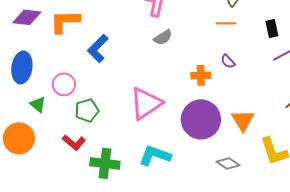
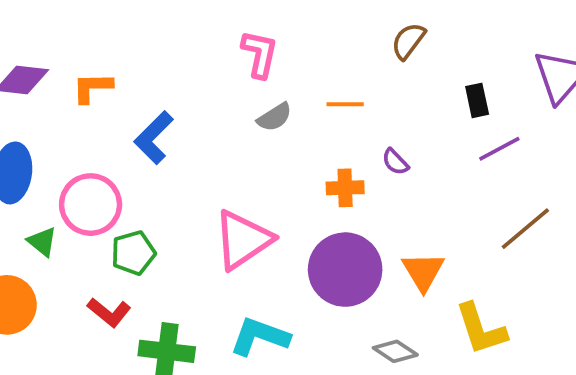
orange L-shape: (65, 21) -> (92, 87), size x0.7
orange line: (226, 23) -> (345, 104), moved
pink circle: (64, 84) -> (91, 205), size x1.4

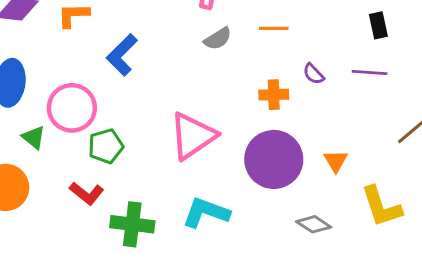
purple line: (499, 149) -> (370, 73), moved, turned 32
orange triangle: (423, 271) -> (336, 161), size x0.7

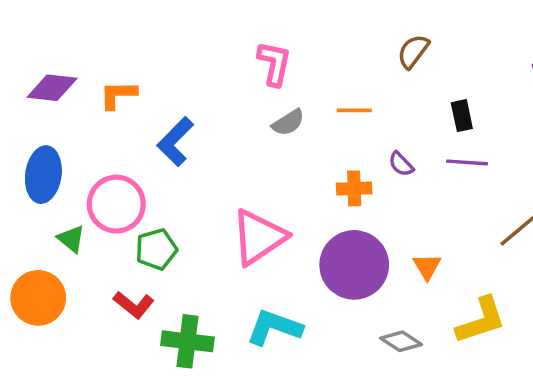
black rectangle: (378, 25) -> (462, 116), moved
yellow L-shape: (381, 207) -> (481, 320), turned -90

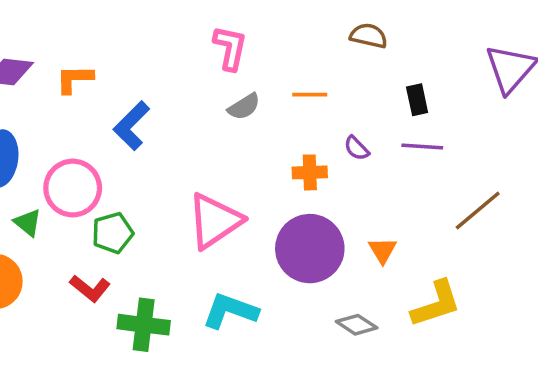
brown semicircle: (413, 51) -> (369, 36), turned 66

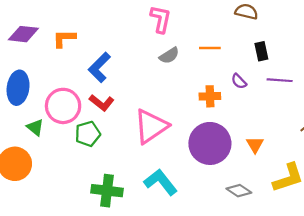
black rectangle: (417, 100) -> (261, 51), moved
red L-shape: (90, 288) -> (102, 103), moved
cyan L-shape: (230, 311) -> (161, 182), turned 32

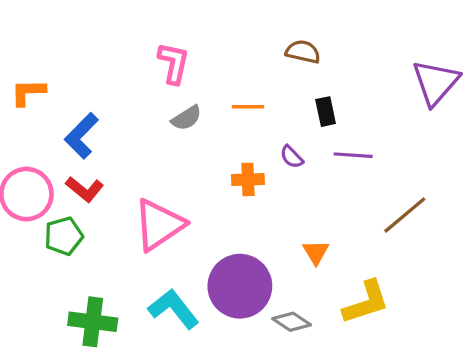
purple circle: (210, 143) -> (240, 286), moved

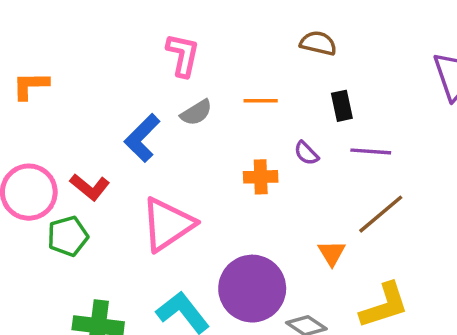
blue L-shape: (81, 136) -> (142, 138), moved
brown line: (405, 215) -> (381, 214), moved

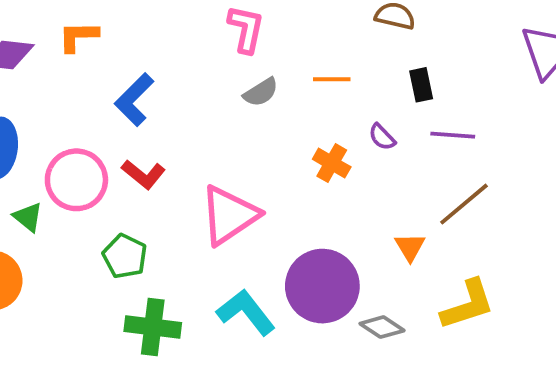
orange L-shape: (31, 85) -> (78, 36), moved
blue L-shape: (142, 138) -> (134, 100), moved
orange cross: (261, 177) -> (332, 163), turned 32
green pentagon: (68, 236) -> (125, 256), moved, turned -30

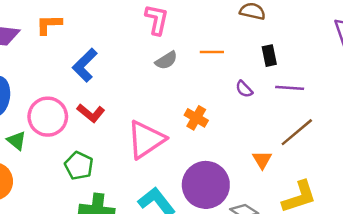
orange cross: (332, 163) -> (196, 118), moved

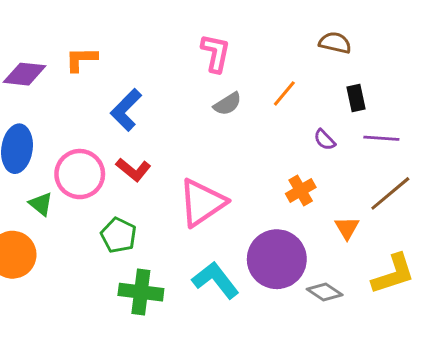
orange line: (212, 52) -> (284, 93), turned -50
orange cross: (196, 118) -> (301, 191), moved, turned 30

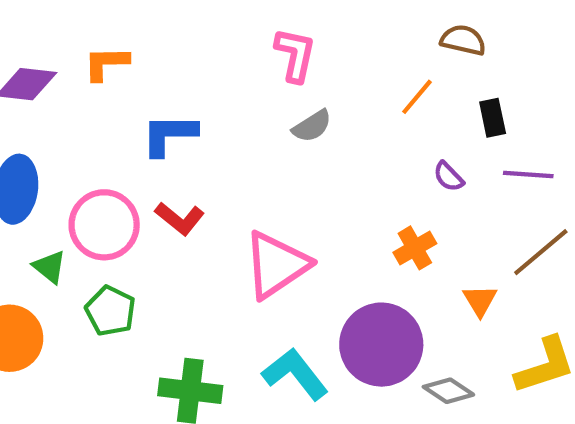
orange line: (284, 93) -> (417, 97), moved
blue L-shape: (126, 110) -> (169, 135), turned 45
green pentagon: (119, 235) -> (110, 311), moved

